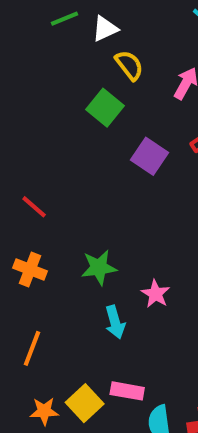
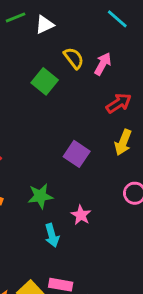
yellow semicircle: (129, 65) -> (74, 58), moved
purple square: (149, 156) -> (77, 154), moved

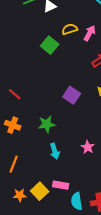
yellow semicircle: (74, 58) -> (70, 29), turned -70
pink star: (81, 215) -> (88, 147), moved

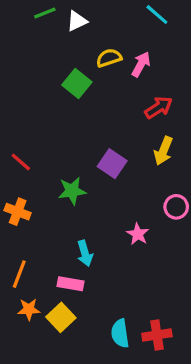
green star: (47, 124) -> (72, 191), moved
pink star: (88, 147) -> (138, 234), moved
pink rectangle: (61, 185) -> (70, 284), moved
orange star: (20, 195) -> (29, 309), moved

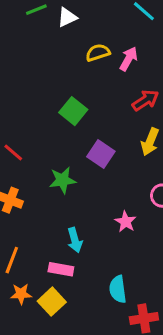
green square: (77, 83) -> (73, 111), moved
cyan semicircle: (120, 333) -> (118, 289), moved

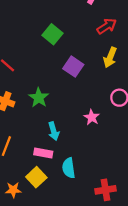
green star: (62, 180) -> (39, 98), moved, turned -30
cyan semicircle: (118, 289) -> (69, 168), moved
orange star: (21, 294) -> (13, 190), moved

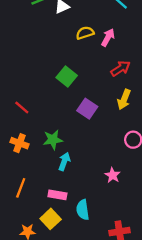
green star: (39, 98) -> (53, 140), turned 30
pink star: (92, 117) -> (113, 175), moved
cyan arrow: (54, 131) -> (64, 161), moved, turned -144

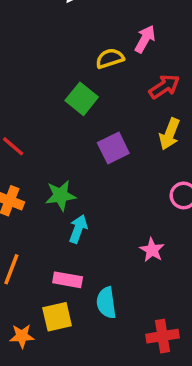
yellow semicircle: (85, 33) -> (110, 58), moved
purple square: (87, 109) -> (113, 148), turned 30
yellow square: (51, 219) -> (57, 317), turned 30

